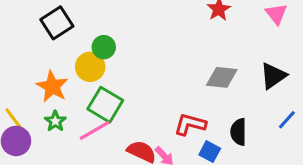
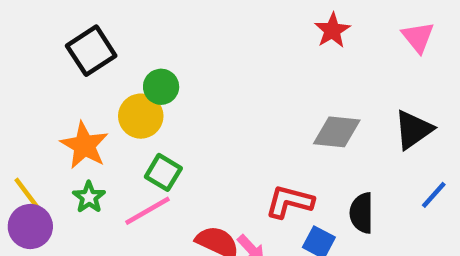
green square: (105, 105) -> (163, 172), size x0.7

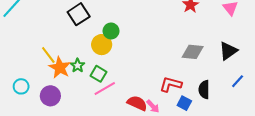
orange star: (84, 145) -> (60, 68), moved
green square: (163, 172) -> (98, 74), moved
yellow line: (28, 195) -> (48, 55), moved
green star: (89, 197) -> (78, 66), moved

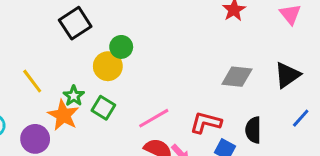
orange star: (60, 68) -> (63, 115), moved
pink line: (105, 89) -> (154, 118), moved

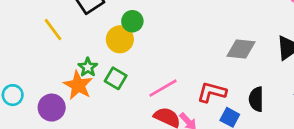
yellow line: (32, 81) -> (53, 30), moved

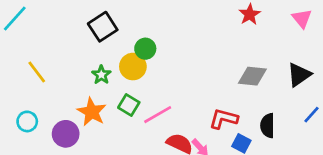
yellow line: (53, 30) -> (37, 72), moved
green star: (88, 67) -> (101, 75), moved
pink line: (163, 88) -> (158, 115), moved

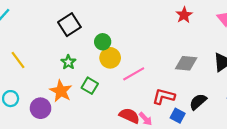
yellow circle: (133, 67) -> (110, 58), moved
pink line: (158, 115) -> (134, 74), moved
black semicircle: (268, 126) -> (198, 102), turned 48

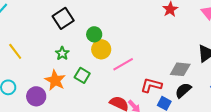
gray diamond: (186, 63) -> (180, 69), moved

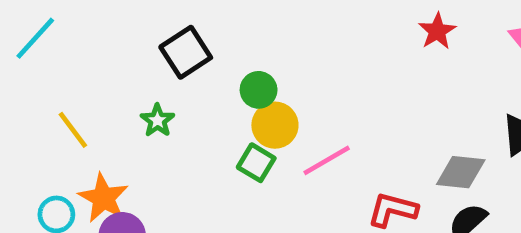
green star: (62, 53) -> (157, 120), moved
green square: (82, 75) -> (256, 163), moved
orange star: (55, 80) -> (103, 198), moved

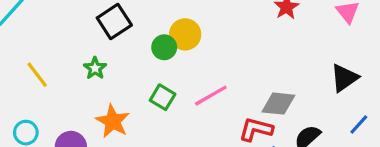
yellow circle: (275, 125) -> (185, 34), moved
gray diamond: (461, 172) -> (278, 104), moved
orange star: (103, 198) -> (113, 121), moved

